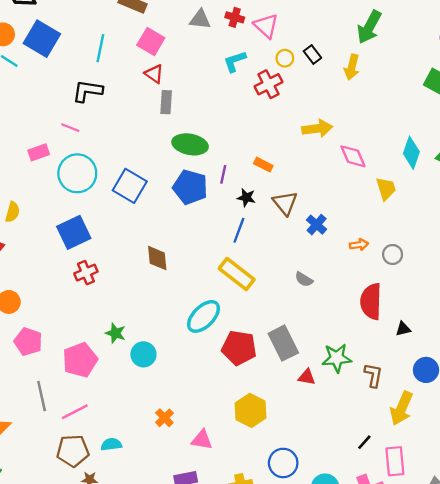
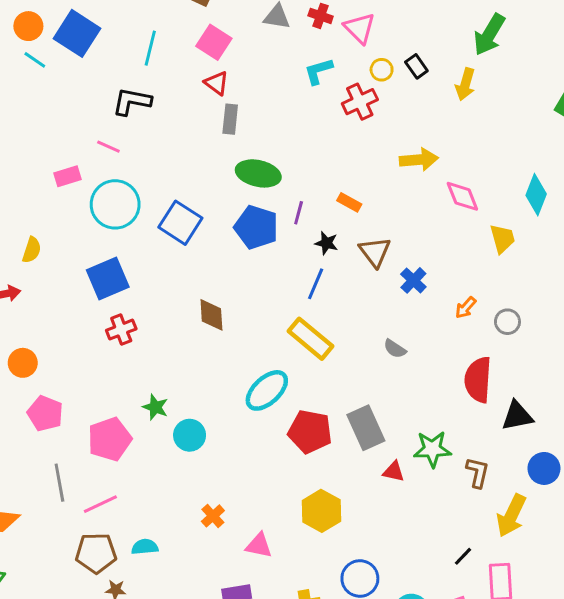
orange arrow: (359, 245) -> (466, 308), turned 138
black triangle: (403, 329) -> (517, 416), size x1.6

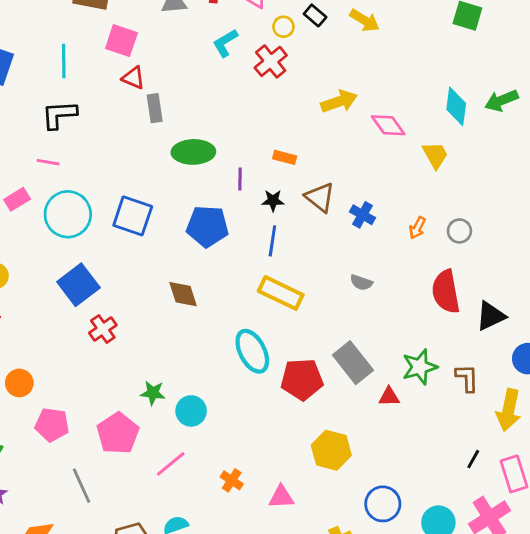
yellow arrow: (465, 84) -> (365, 20), turned -60
blue pentagon: (256, 227) -> (207, 226), moved
cyan ellipse: (267, 390) -> (252, 351), turned -60
pink line: (100, 504) -> (171, 464), moved

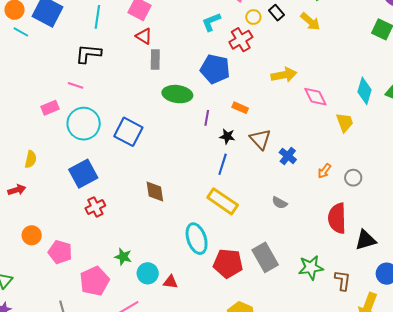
blue pentagon: (207, 226) -> (215, 69), moved
red triangle: (389, 397) -> (170, 282), moved
pink pentagon: (52, 425) -> (60, 252), moved

